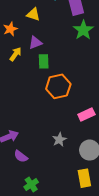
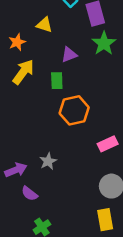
purple triangle: (35, 43) -> (69, 55), moved
yellow arrow: (16, 54) -> (23, 72), size x1.5
gray star: (59, 140) -> (48, 161), moved

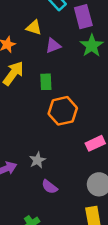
purple triangle: (69, 55) -> (53, 46), moved
purple semicircle: (29, 194) -> (49, 187), moved

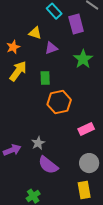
green star: (92, 46) -> (83, 59), moved
purple semicircle: (49, 187) -> (48, 165), size x1.5

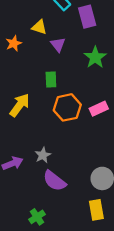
purple triangle: (51, 48) -> (58, 45), turned -48
yellow arrow: (18, 71) -> (20, 105), moved
pink rectangle: (86, 129) -> (99, 109), moved

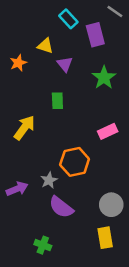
orange hexagon: (67, 107) -> (75, 162), moved
green cross: (37, 217) -> (43, 245), turned -35

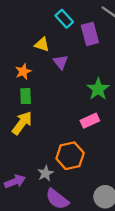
orange star: (18, 63) -> (23, 71), moved
green star: (104, 78) -> (98, 89), moved
green rectangle: (57, 101) -> (26, 96), moved
pink rectangle: (108, 131) -> (90, 121), moved

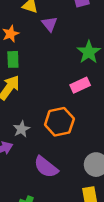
gray star: (45, 173) -> (22, 129), moved

